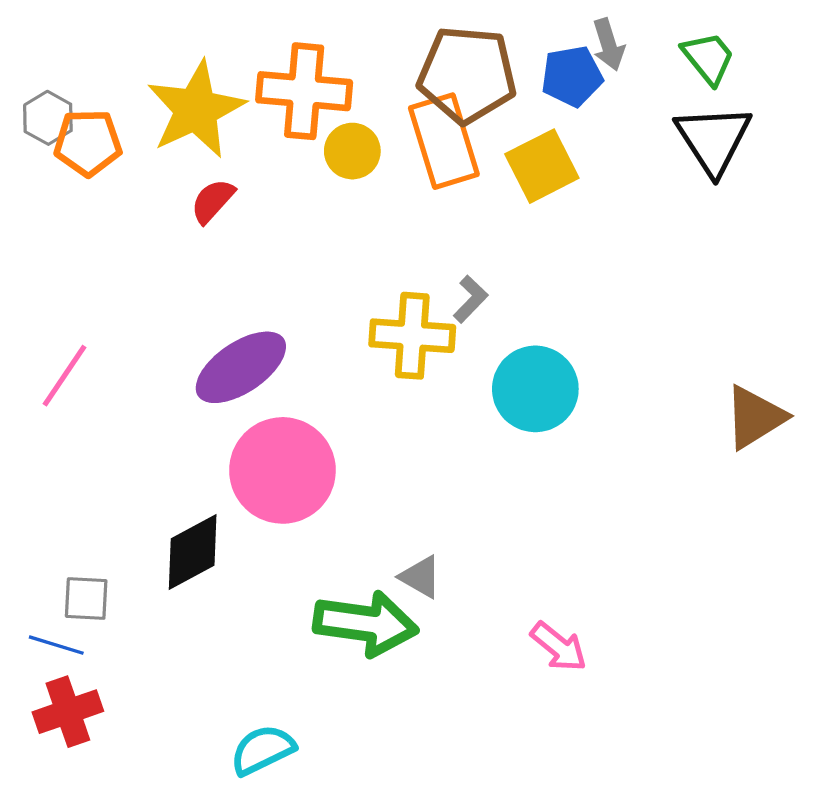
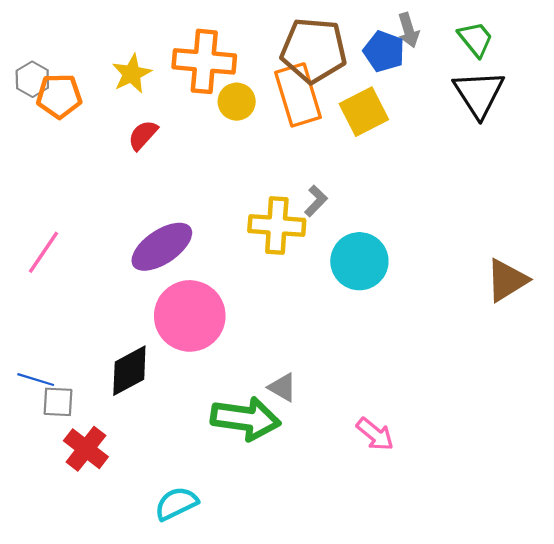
blue pentagon: (572, 76) -> (384, 51), turned 30
yellow star: (196, 109) -> (132, 74), size x0.6
blue line: (56, 645) -> (36, 380), moved
red cross: (68, 712) -> (86, 449), moved, turned -33

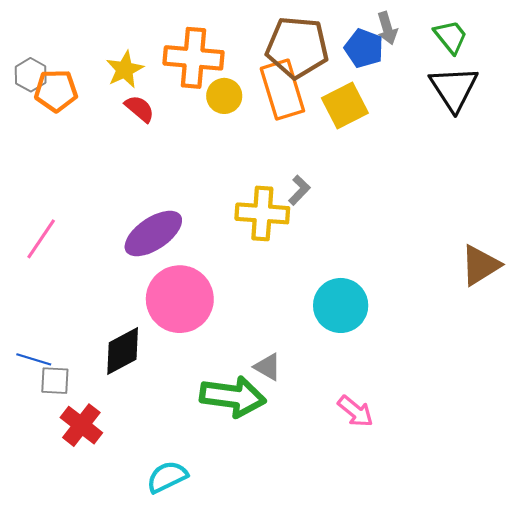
red semicircle: (143, 135) -> (140, 109), moved, turned 88
cyan circle: (359, 261) -> (341, 305), moved

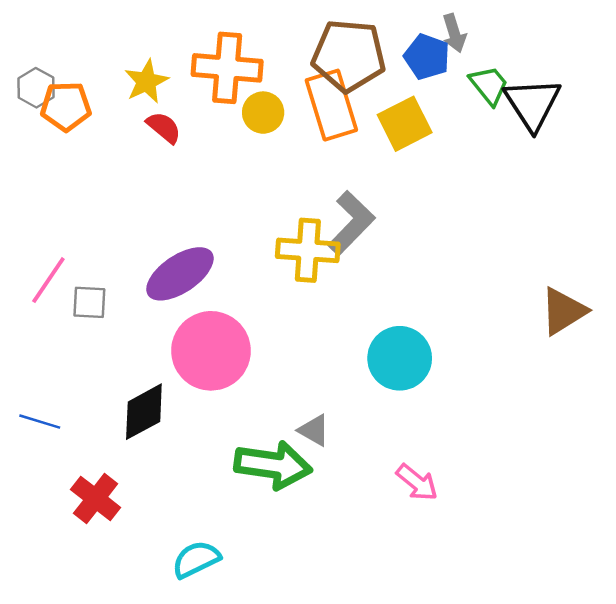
green trapezoid: (451, 37) -> (489, 85), moved
gray L-shape: (299, 190) -> (351, 223), size x1.8
gray square: (55, 381) -> (89, 302), moved

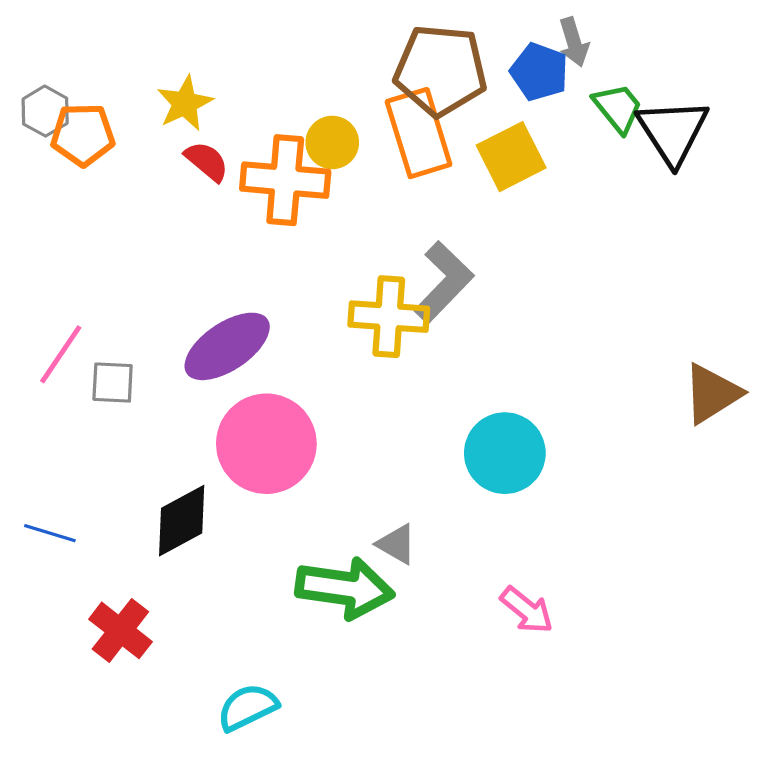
orange cross: (227, 68) -> (285, 180), moved

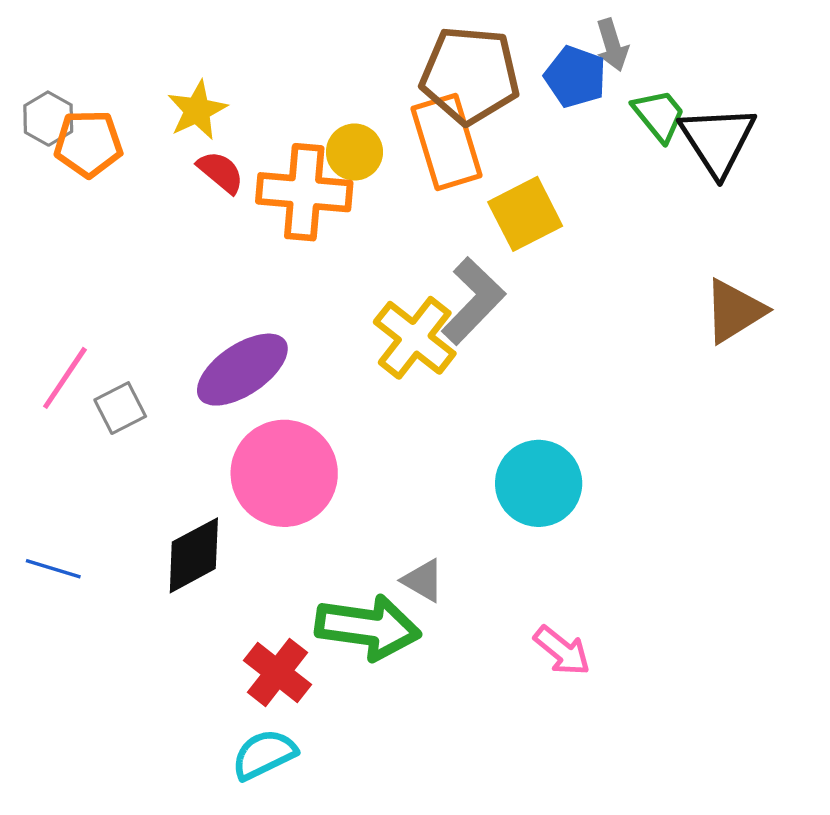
yellow square: (511, 157) -> (525, 214), moved
yellow cross: (389, 317) -> (415, 338), turned 34
gray square: (113, 383) -> (120, 408), turned -30
brown triangle: (712, 394) -> (734, 311), moved
red cross: (120, 630) -> (277, 672), moved

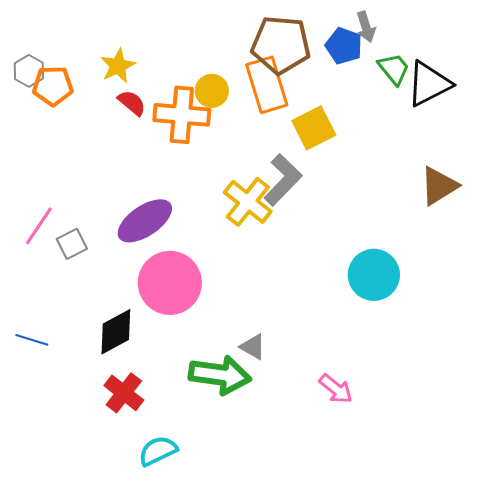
black triangle: (718, 140) -> (429, 84), turned 36
cyan circle: (539, 483) -> (374, 275), moved
red cross: (277, 672) -> (124, 393), moved

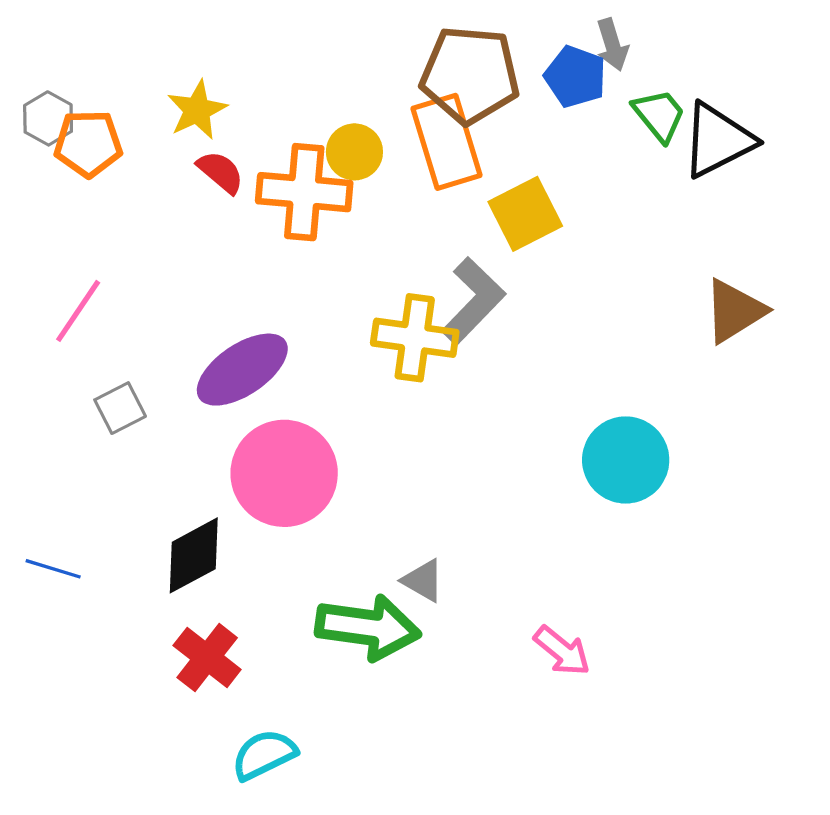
yellow cross: (248, 202) -> (415, 338), turned -30
pink line: (39, 226) -> (78, 311), moved

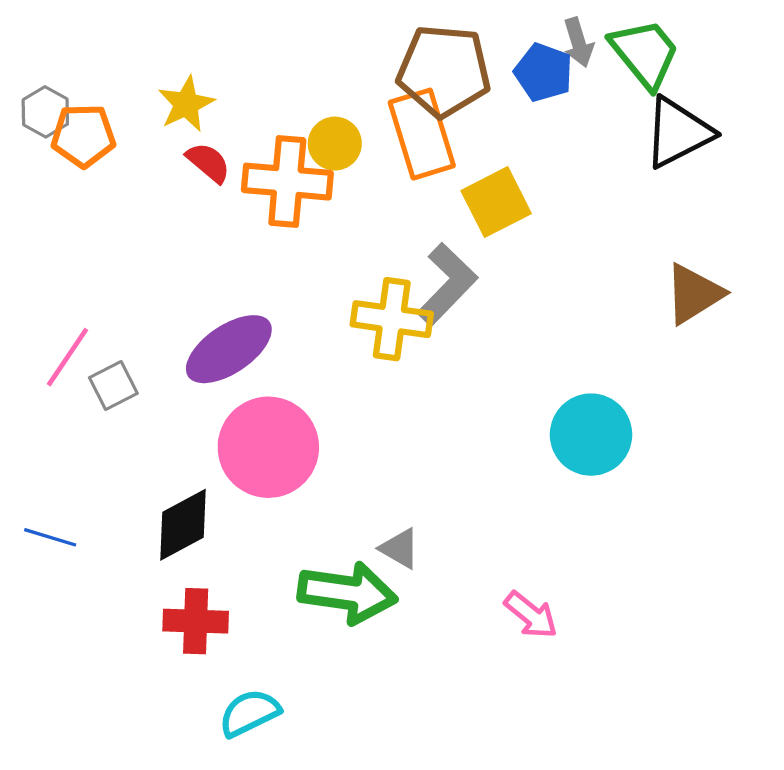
green trapezoid: (659, 115) -> (645, 53), moved, size x1.4
pink line: (78, 311) -> (68, 357), moved
red cross: (207, 658) -> (196, 621), turned -36

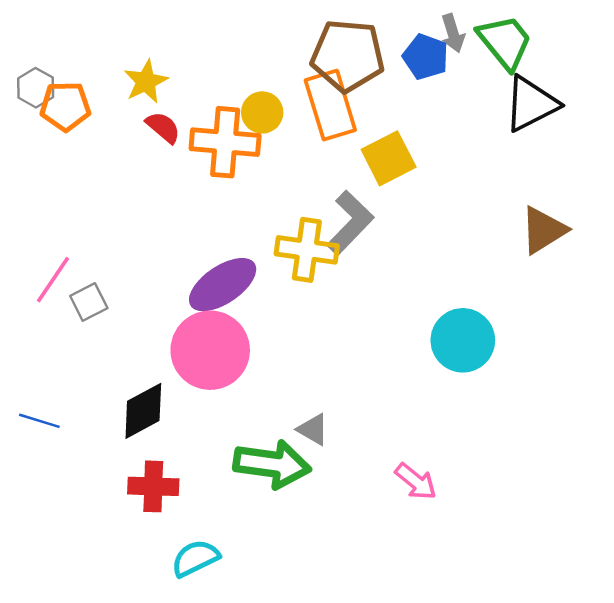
purple ellipse: (229, 349) -> (223, 285), moved

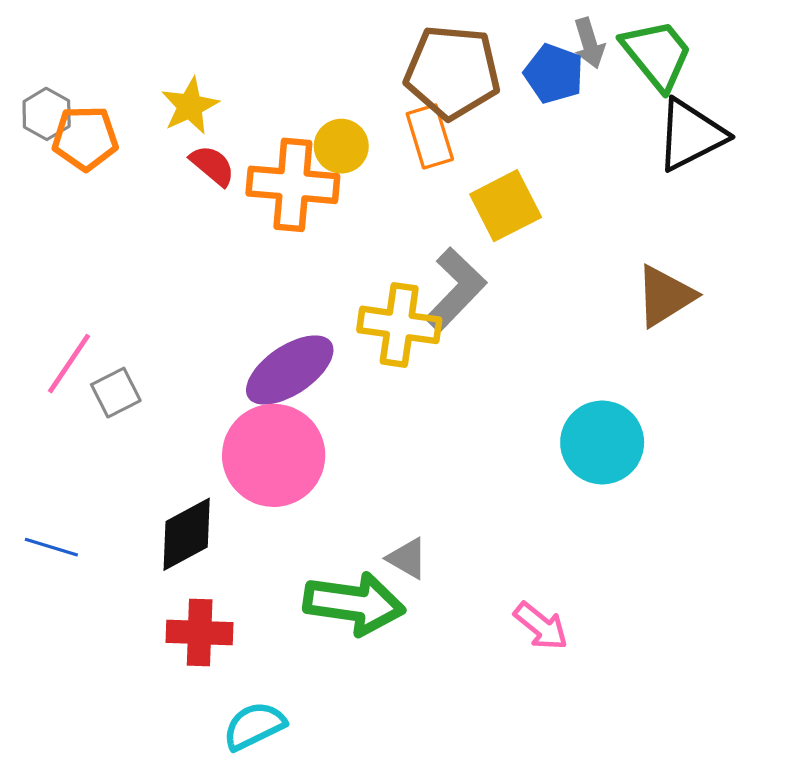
orange rectangle: (330, 105) -> (430, 136), size x0.7
brown triangle: (543, 230) -> (665, 296), moved

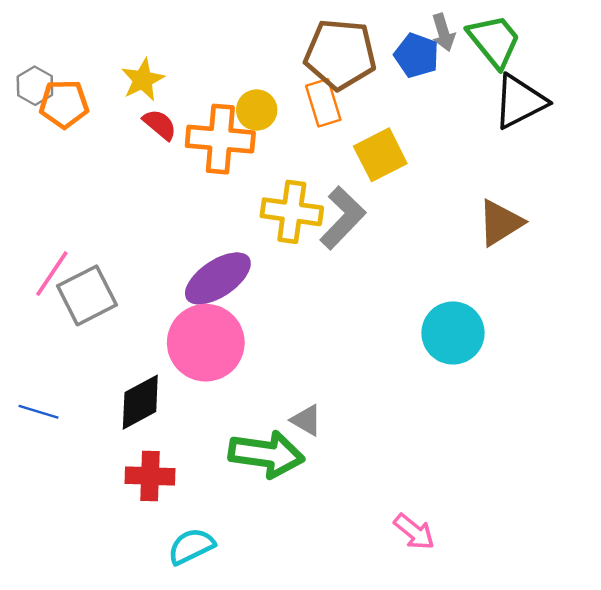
yellow cross: (399, 325) -> (292, 212), moved
gray square: (116, 393) -> (87, 295), size x1.6
pink arrow: (541, 626) -> (414, 532), moved

